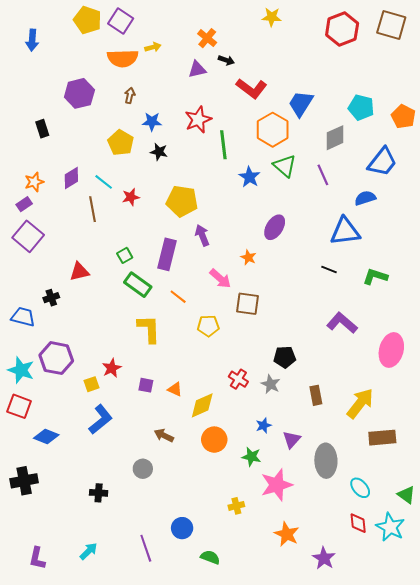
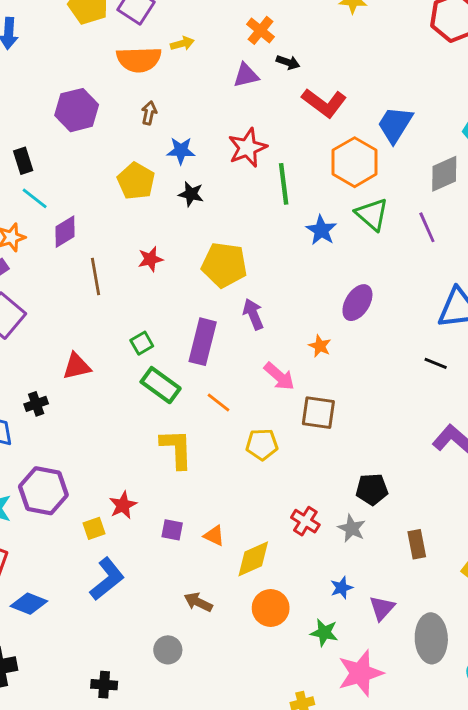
cyan line: (104, 182) -> (35, 198), moved

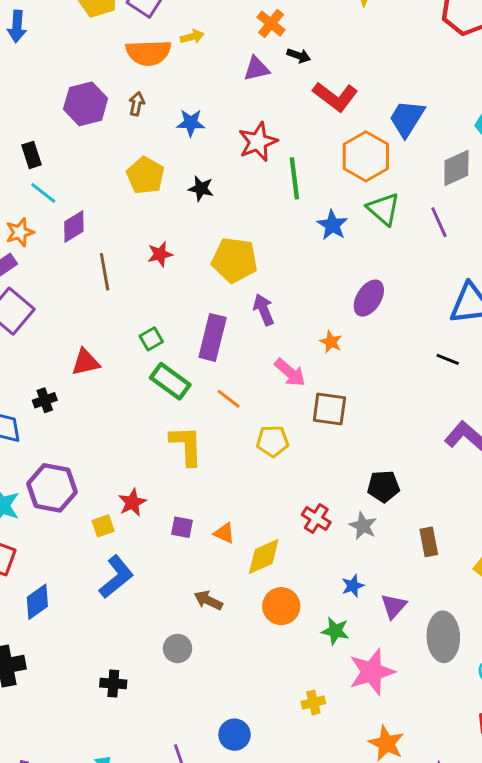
brown arrow: (149, 113) -> (137, 104), moved
blue star: (181, 151) -> (191, 123), moved
blue diamond: (29, 604) -> (37, 602), turned -57

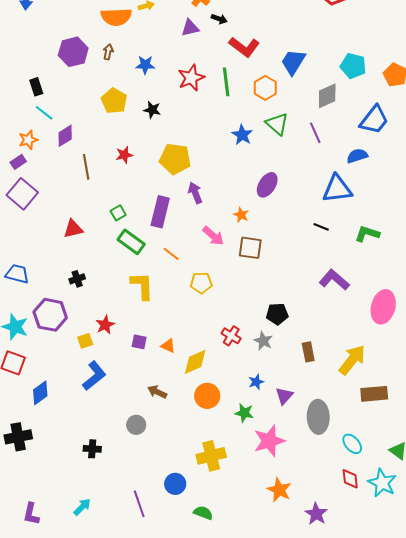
orange hexagon: (366, 156) -> (265, 88), size x0.7
green line: (294, 178) -> (226, 82), moved
black cross: (45, 400) -> (77, 279), moved
brown square: (329, 409) -> (250, 248), moved
yellow cross: (313, 703) -> (211, 456), moved, size x1.8

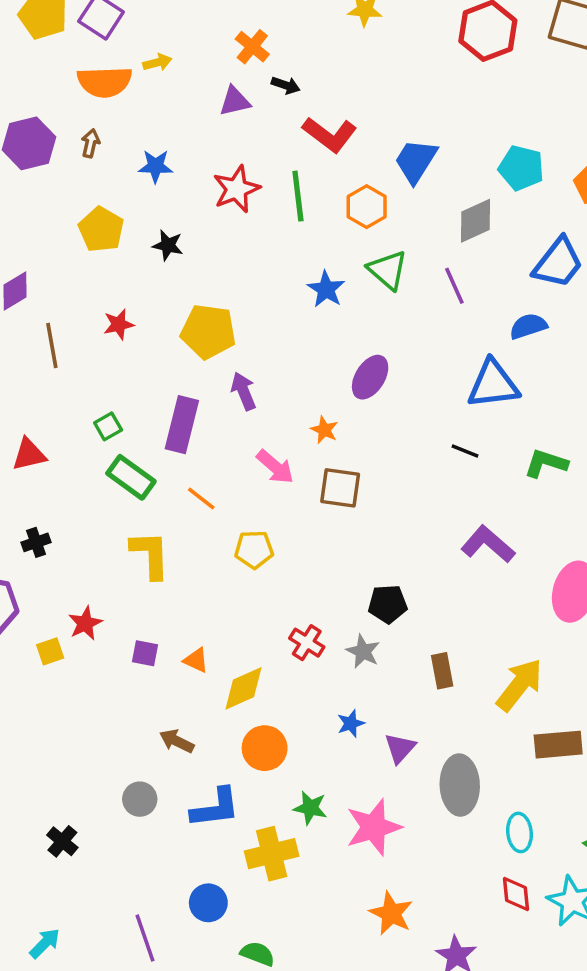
blue L-shape: (94, 376) -> (215, 808), moved, turned 32
green star: (244, 413) -> (310, 808), moved
cyan ellipse: (352, 444) -> (520, 832), turned 35
black cross: (92, 449) -> (62, 841), turned 36

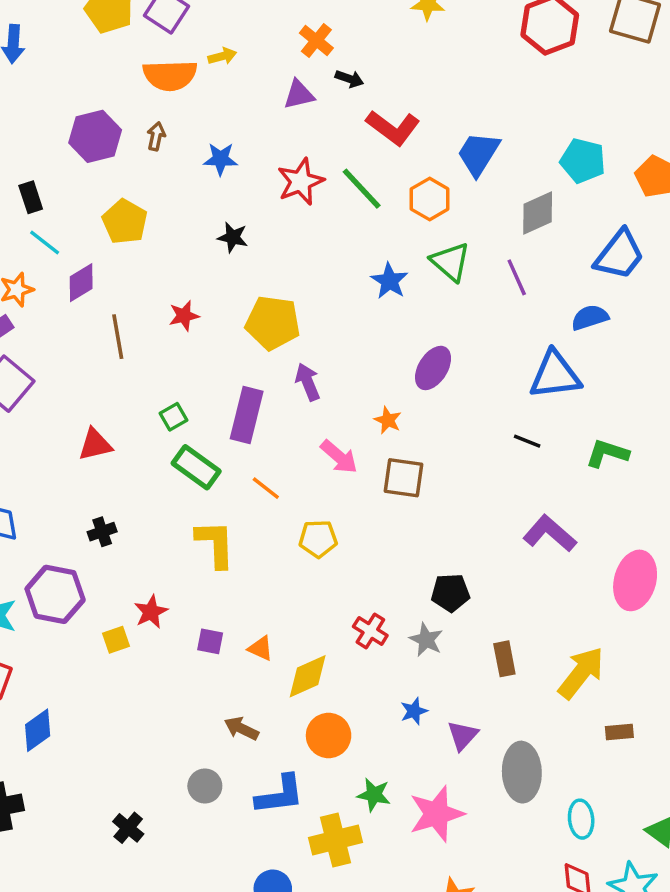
green line: (298, 196) -> (362, 189), turned -36
yellow pentagon: (101, 229) -> (125, 222), moved
brown rectangle: (558, 745) -> (619, 732), size x0.6

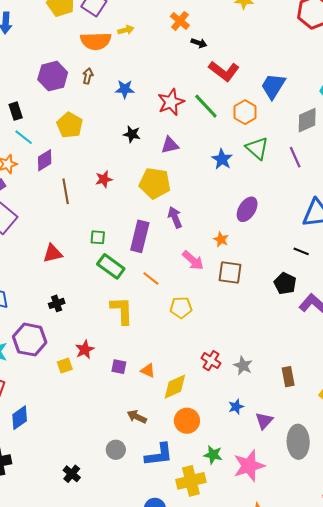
purple triangle: (299, 95) -> (170, 145), moved
green square: (174, 417) -> (98, 237), turned 35
black pentagon: (450, 593) -> (285, 283), moved, turned 30

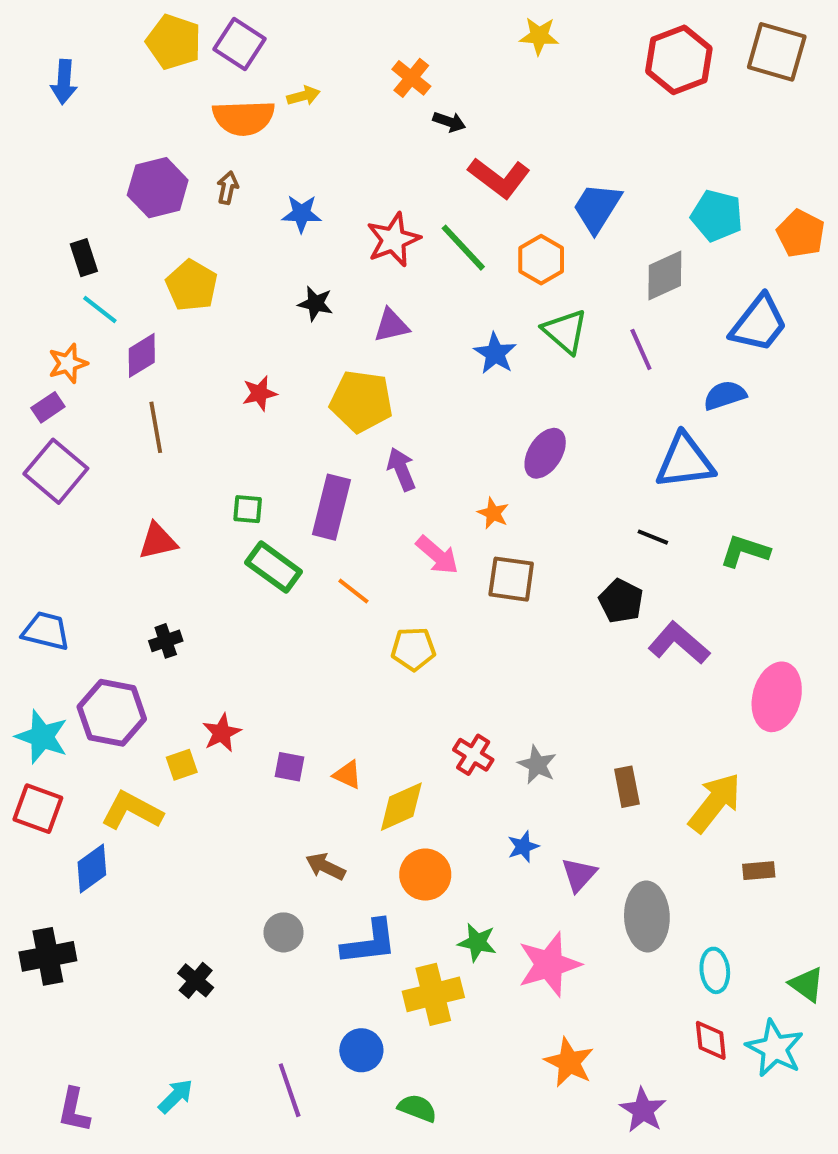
brown line: (66, 191) -> (156, 427), moved
yellow L-shape: (122, 310) -> (132, 811), moved, turned -60

